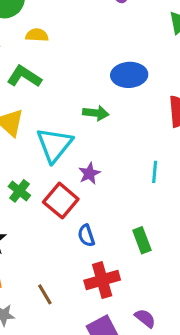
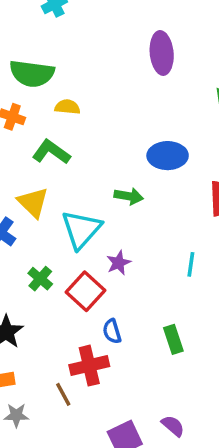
red cross: (102, 280) -> (89, 366), moved

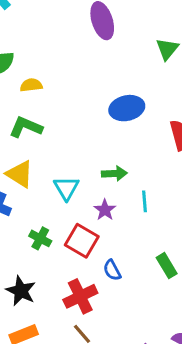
green arrow: (129, 196) -> (114, 173), moved
cyan triangle: (81, 229) -> (66, 188), size x0.7
cyan line: (191, 264) -> (145, 201), moved
red cross: (89, 366) -> (80, 296), moved

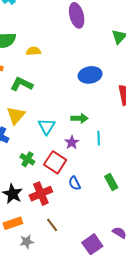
yellow semicircle: (31, 85) -> (33, 51), moved
yellow triangle: (20, 174) -> (16, 115), turned 36
red cross: (80, 296) -> (41, 194), moved

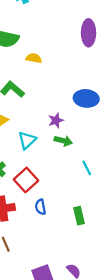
cyan line: (99, 138) -> (87, 168), moved, turned -40
purple star: (72, 142) -> (56, 120), moved

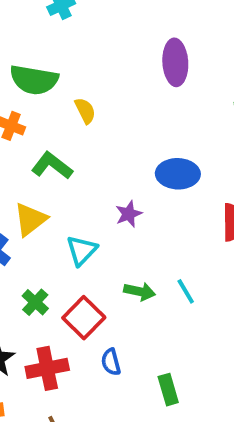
yellow semicircle: (34, 58) -> (85, 111), turned 56
green arrow: (63, 141) -> (140, 291), moved
green rectangle: (79, 216) -> (168, 390), moved

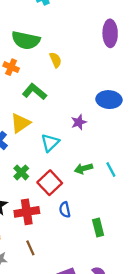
green arrow: (140, 291) -> (83, 168), turned 150

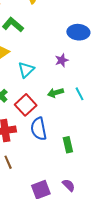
purple star: (79, 122) -> (62, 60), moved
blue semicircle: (65, 210) -> (39, 129), size x1.6

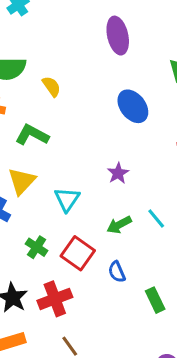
blue ellipse: (78, 32) -> (133, 106), moved, turned 60
blue semicircle: (39, 129) -> (117, 272), moved, size x0.6

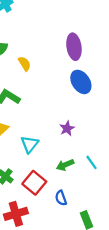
purple ellipse: (118, 36) -> (74, 47), moved

